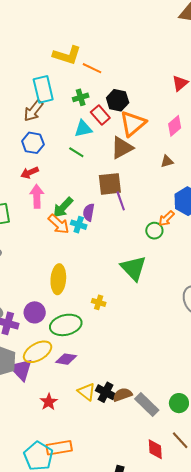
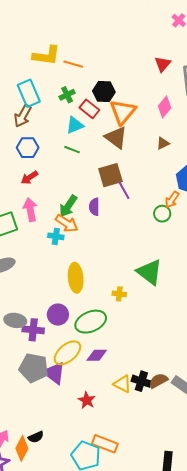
brown triangle: (122, 148) -> (116, 138), turned -45
pink arrow: (37, 196) -> (30, 210), moved
cyan cross: (79, 225) -> (56, 236), moved
green triangle: (133, 268) -> (149, 272), moved
orange rectangle: (59, 448) -> (105, 444), turned 40

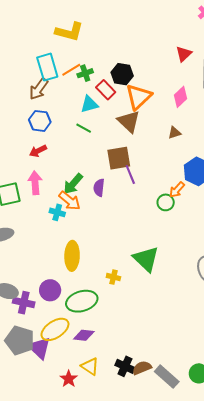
orange line: (73, 64) -> (71, 70), moved, turned -54
yellow triangle: (122, 384) -> (90, 366), moved

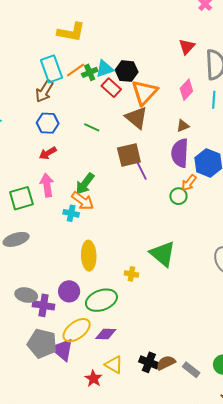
cyan triangle: (89, 104) -> (105, 69), moved
purple semicircle: (99, 188) -> (180, 153), moved, size x1.6
gray rectangle: (167, 377) -> (191, 370), size x0.7

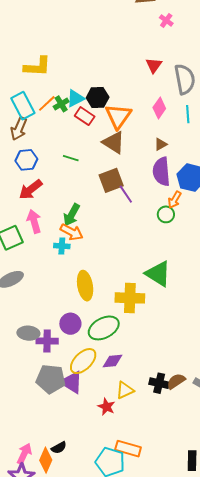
red arrow: (48, 153) -> (31, 190), size x1.4
yellow cross: (131, 274) -> (130, 298), size x2.0
yellow triangle: (114, 365) -> (125, 390), turned -48

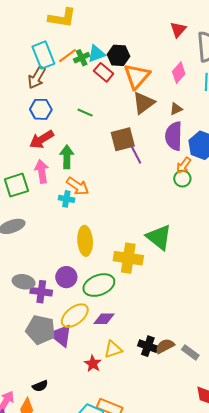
brown triangle: (114, 142) -> (144, 103), moved, turned 45
green circle: (166, 214) -> (182, 179), moved
green arrow: (72, 215) -> (67, 157), moved, turned 145
black semicircle: (59, 448) -> (40, 386), moved

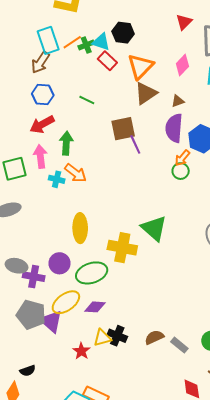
cyan triangle: (96, 54) -> (101, 42), turned 36
black hexagon: (119, 55) -> (123, 33), moved
cyan cross: (66, 199) -> (57, 179), moved
black cross: (148, 346) -> (117, 336), moved

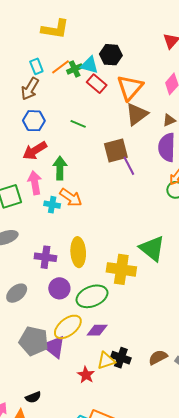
cyan rectangle: (48, 40) -> (36, 66), size x0.6
gray ellipse: (17, 266) -> (17, 293), turned -50
purple cross: (34, 277) -> (45, 257), moved

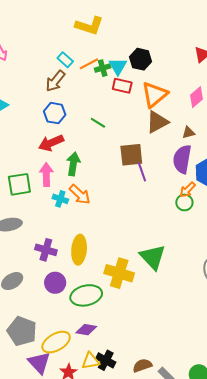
cyan triangle: (89, 65) -> (118, 66), turned 36
cyan rectangle: (36, 66) -> (65, 60), turned -35
red rectangle: (97, 84) -> (122, 86), turned -36
yellow ellipse: (68, 327) -> (56, 342), moved
purple triangle: (54, 347) -> (39, 363), moved

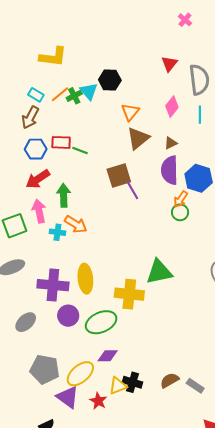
red rectangle: (122, 86) -> (61, 142), moved
orange triangle: (155, 95) -> (130, 112), size x0.7
purple cross: (46, 250) -> (53, 285), size x1.4
green triangle: (153, 257) -> (159, 272), turned -48

